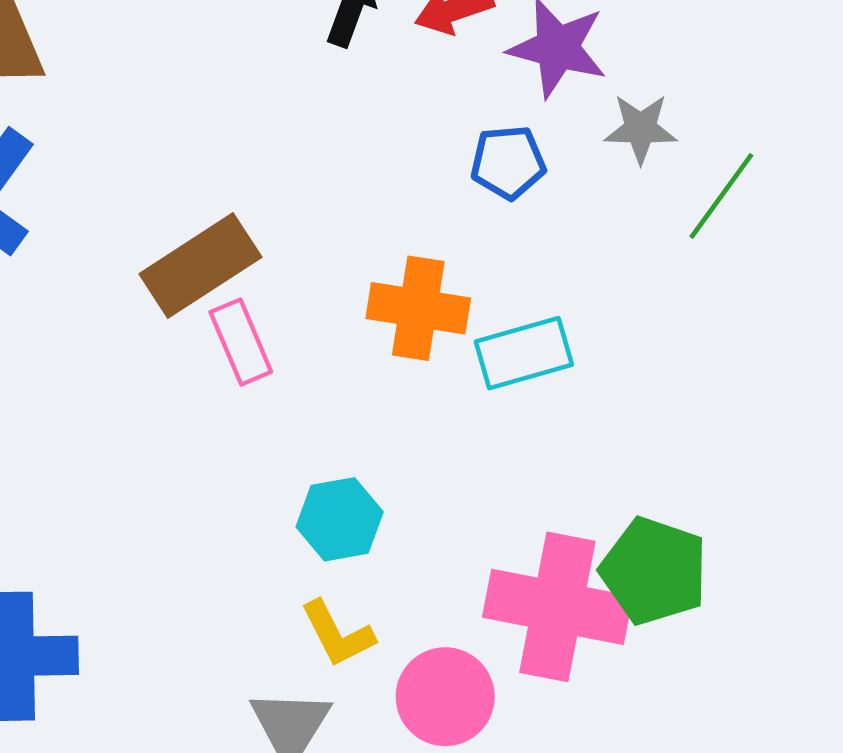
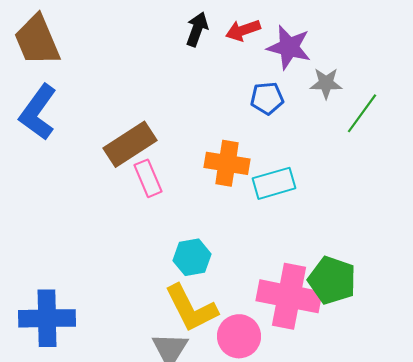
yellow L-shape: (337, 634) -> (191, 308), size x1.6

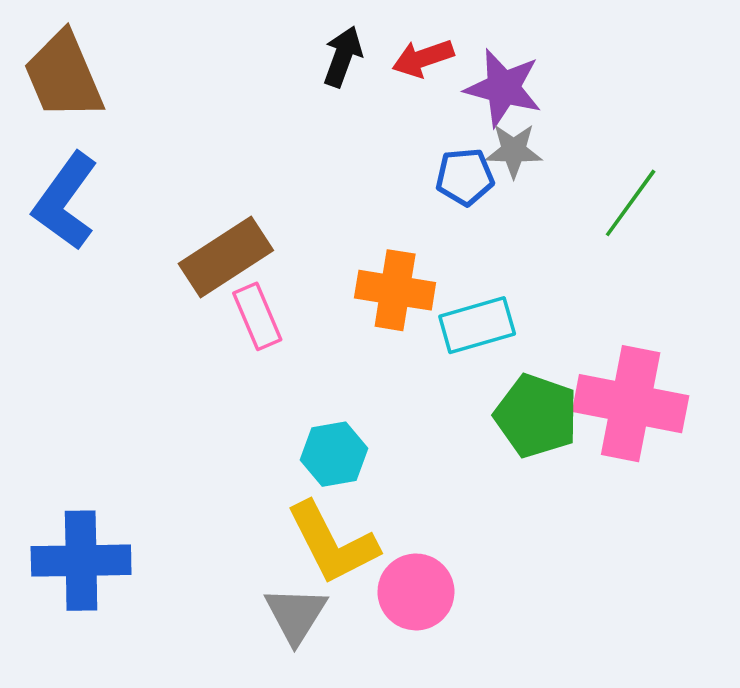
gray star: (326, 83) -> (514, 151), moved
green pentagon: (332, 280) -> (536, 416), moved
pink cross: (289, 296) -> (631, 404), moved

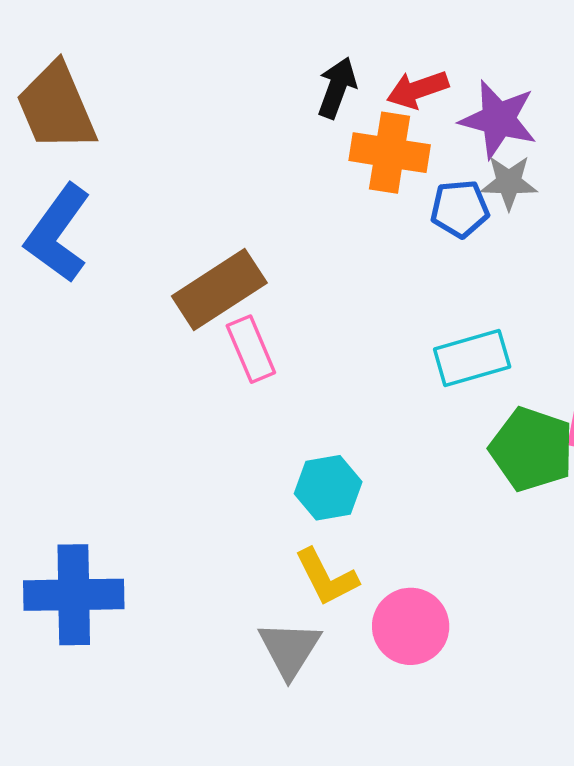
orange cross: (395, 290) -> (390, 153), moved
yellow L-shape: (332, 543) -> (326, 577), size x0.7

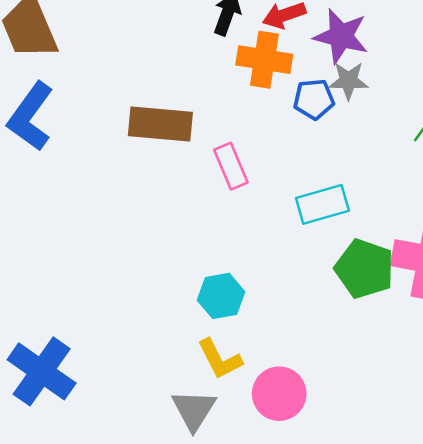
brown rectangle: (219, 289) -> (160, 124), moved, turned 38
pink rectangle: (251, 349) -> (231, 166), moved
blue cross: (74, 595) -> (42, 371), turned 36

